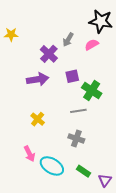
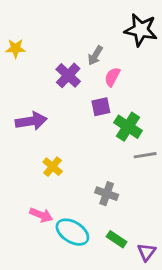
pink semicircle: (92, 45) -> (112, 77), moved, turned -32
purple arrow: (38, 79) -> (31, 121), moved
gray line: (78, 111) -> (145, 155), moved
pink arrow: (29, 154) -> (41, 215), turned -42

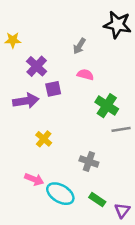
purple cross: (68, 75) -> (37, 66), moved
pink semicircle: (112, 77) -> (85, 75), moved, turned 77
purple square: (101, 107) -> (53, 89), moved

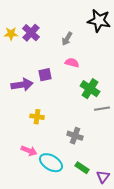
purple cross: (37, 66) -> (31, 33), moved
yellow cross: (44, 139) -> (37, 117), turned -32

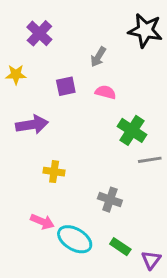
purple cross: (31, 33) -> (39, 33), moved
yellow star: (11, 34) -> (16, 75), moved
purple square: (45, 75) -> (66, 86), moved

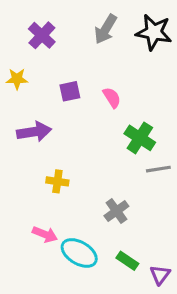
gray arrow: (98, 57) -> (106, 29), moved, size x1.4
pink semicircle: (106, 92) -> (112, 98), turned 42
gray cross: (110, 200) -> (116, 211), turned 35

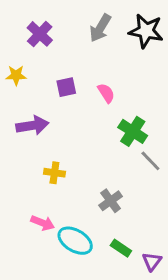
gray line: (158, 169) -> (150, 161), turned 55

